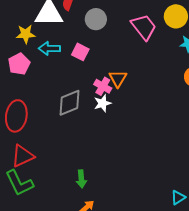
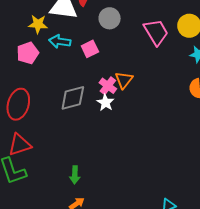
pink square: (80, 52) -> (90, 49), turned 30
white star: (103, 103) -> (105, 103), turned -30

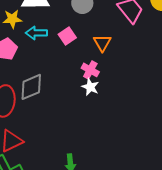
orange triangle: (124, 80) -> (102, 43), moved
gray diamond: (73, 98) -> (31, 87), moved

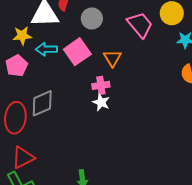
pink square: (67, 36) -> (77, 52), size x1.5
pink cross: (90, 70) -> (101, 85), turned -36

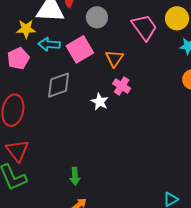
pink cross: (101, 85) -> (122, 86), moved, turned 36
gray diamond: (42, 103) -> (59, 85), moved
red triangle: (23, 158) -> (17, 151), turned -45

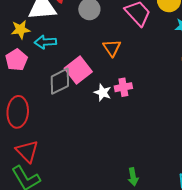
pink square: (80, 49) -> (78, 70), moved
pink cross: (122, 86) -> (123, 87), moved, turned -36
green arrow: (75, 176) -> (133, 177), moved

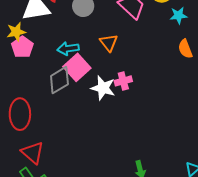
cyan arrow: (45, 42) -> (68, 49), moved
pink pentagon: (16, 60) -> (22, 47), moved
white star: (103, 92) -> (103, 88), size x1.4

